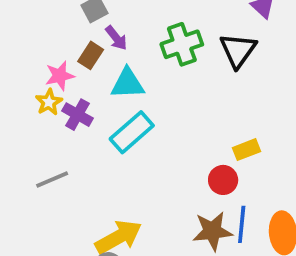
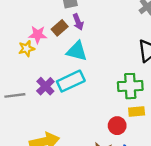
green cross: (182, 44) -> (130, 86), moved
purple cross: (78, 115) -> (45, 86), moved

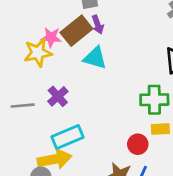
brown rectangle: (60, 28) -> (76, 31), size x1.6
yellow star: (27, 49) -> (38, 53), size x1.5
cyan rectangle: (71, 81) -> (67, 137), moved

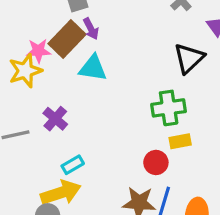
cyan rectangle: (67, 137) -> (73, 165), size x0.6

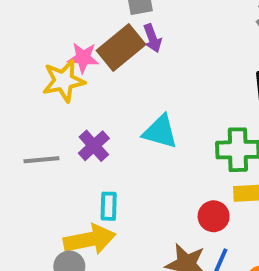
cyan triangle: (93, 68) -> (160, 132), moved
cyan rectangle: (73, 165) -> (109, 206), turned -65

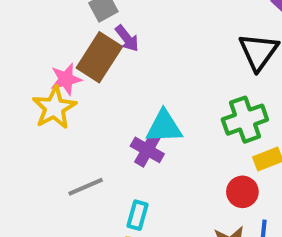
purple cross: (94, 146) -> (147, 150), moved
gray line: (41, 160) -> (86, 187), moved
cyan rectangle: (109, 206) -> (138, 215), turned 32

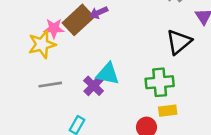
purple arrow: (127, 38) -> (99, 13), turned 90
gray line: (86, 187) -> (50, 85), moved

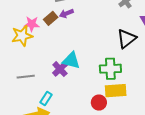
brown rectangle: (78, 20) -> (51, 18), size x0.6
gray line: (50, 85) -> (26, 77), moved
yellow rectangle: (168, 111) -> (116, 91), size x1.5

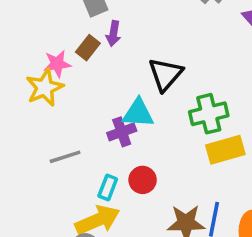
purple arrow: (66, 13) -> (113, 34), turned -48
black triangle: (127, 39) -> (166, 74), moved
purple cross: (60, 69) -> (122, 132), turned 35
red circle: (99, 103) -> (143, 180), moved

